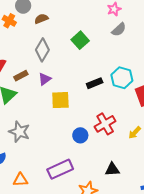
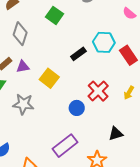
purple triangle: (45, 79) -> (23, 67), moved, turned 40
yellow square: (60, 100) -> (49, 78), turned -36
gray star: (19, 132) -> (23, 104), moved

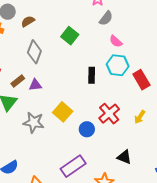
pink semicircle: (129, 14) -> (116, 41), moved
black rectangle: (78, 54) -> (92, 75), turned -56
yellow square: (49, 78) -> (63, 112), moved
black triangle: (116, 134) -> (124, 157), turned 35

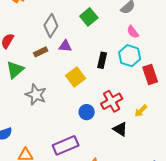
brown rectangle: (18, 81) -> (41, 52), moved
purple triangle: (35, 85) -> (65, 46), moved
yellow square: (63, 112) -> (76, 77), moved
black triangle: (124, 157) -> (120, 129), moved

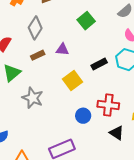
gray diamond: (51, 26) -> (35, 28), moved
black rectangle: (102, 60) -> (99, 64), turned 49
red cross: (112, 101) -> (108, 105), turned 35

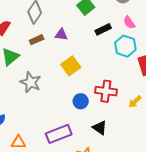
black rectangle: (99, 64) -> (103, 29), moved
black triangle: (117, 133) -> (100, 128), moved

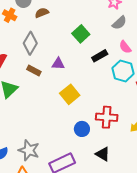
brown rectangle: (37, 40) -> (34, 70), turned 56
gray star: (31, 82) -> (29, 150), moved

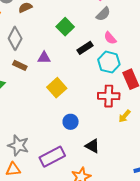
red cross: (107, 117) -> (109, 96), moved

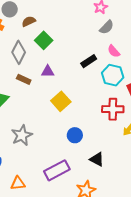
green square: (65, 27) -> (44, 40), moved
gray star: (18, 145) -> (22, 135), moved, turned 30

